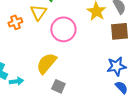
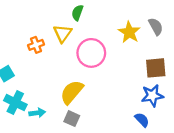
brown square: (119, 31) -> (156, 68), moved
gray square: (58, 86) -> (72, 119), moved
blue semicircle: (121, 87) -> (142, 120), moved

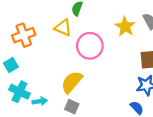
yellow triangle: (63, 33) -> (63, 28), turned -42
orange cross: (36, 45) -> (24, 35), moved, size x1.5

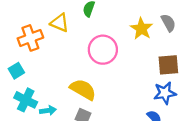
yellow triangle: (63, 28) -> (60, 23), moved
yellow semicircle: (72, 82) -> (83, 89), turned 80

